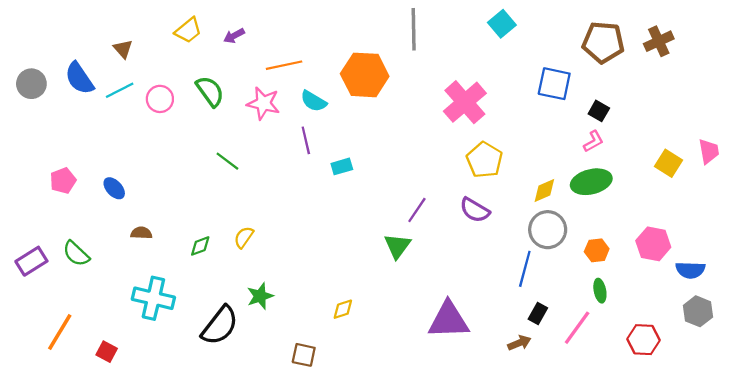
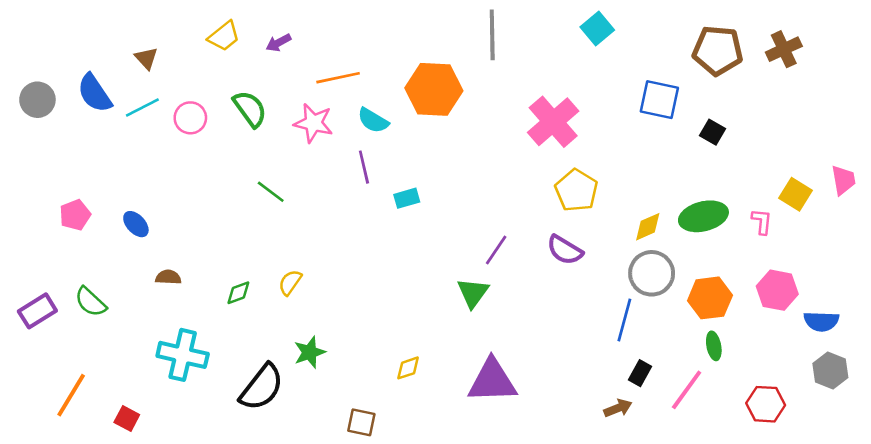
pink L-shape: (593, 141) -> (762, 221), moved, turned -55
orange hexagon: (597, 250) -> (710, 298), size x1.5
purple triangle: (449, 320) -> (492, 381), moved

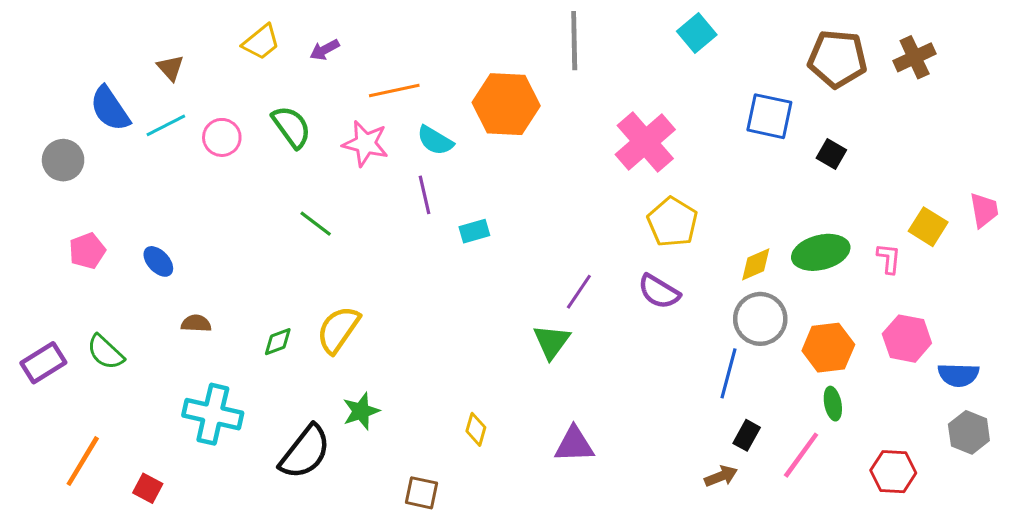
gray circle: (37, 100) -> (63, 160), moved
yellow semicircle: (290, 282) -> (338, 329), size x1.6
yellow diamond: (408, 368) -> (476, 429), turned -56
purple triangle: (492, 381) -> (574, 444), size x0.7

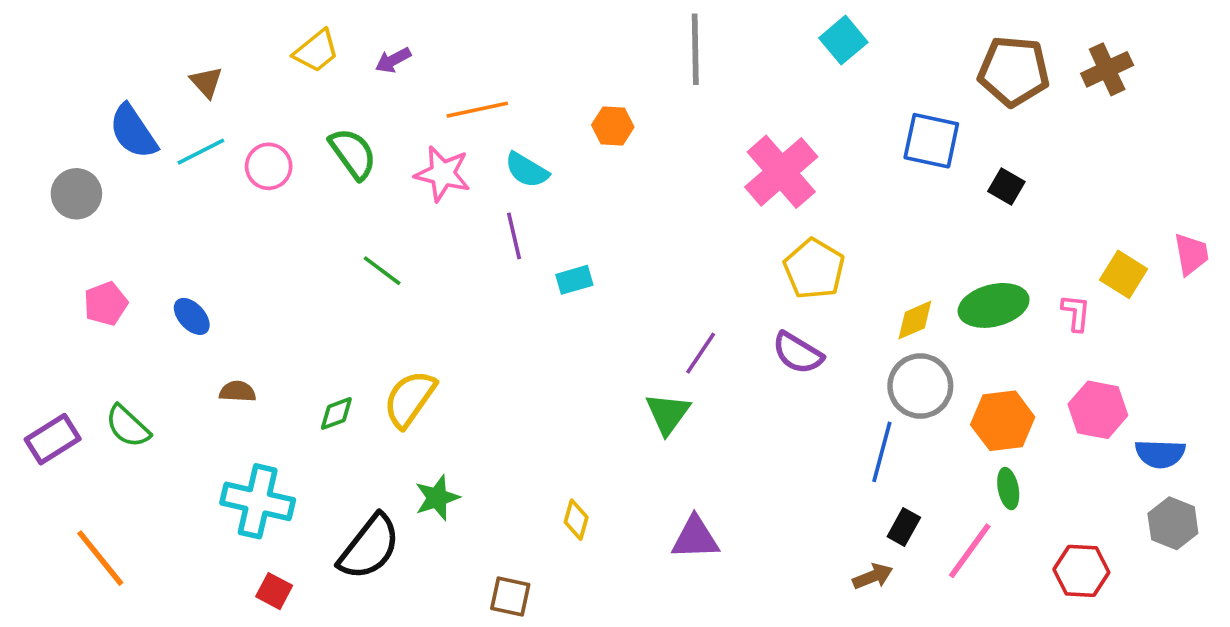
orange hexagon: (506, 104) -> (613, 126), size x0.5
orange line: (83, 461) -> (100, 558), turned -70
red square: (148, 488) -> (274, 591), moved

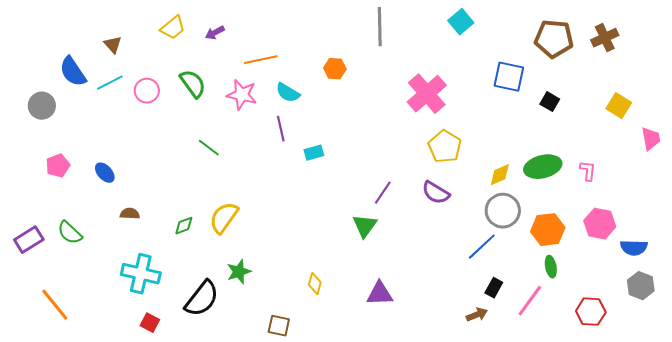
yellow square: (1124, 274) -> (619, 106), moved
blue line: (882, 452) -> (482, 247), turned 32

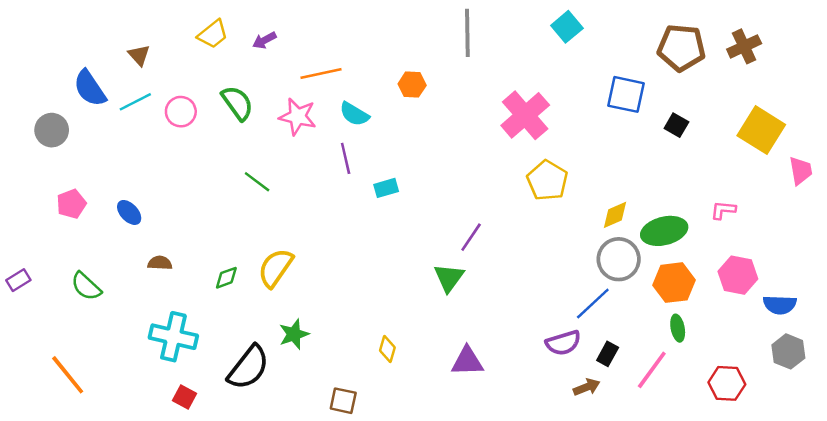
yellow square: (619, 106) -> (761, 130), size x1.5
green ellipse: (543, 167) -> (664, 231), moved
pink L-shape: (588, 171) -> (723, 210), turned -90
purple semicircle: (436, 193) -> (563, 343), moved, turned -48
purple rectangle: (29, 240) -> (18, 280), moved, size x0.7

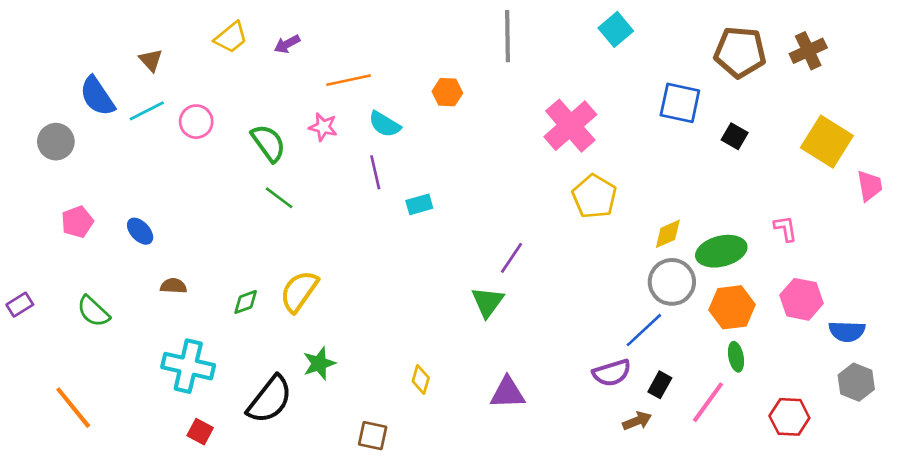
green semicircle: (237, 103) -> (268, 143), moved
pink star: (298, 117) -> (323, 127), size x0.7
pink L-shape: (723, 210) -> (785, 228), turned 75

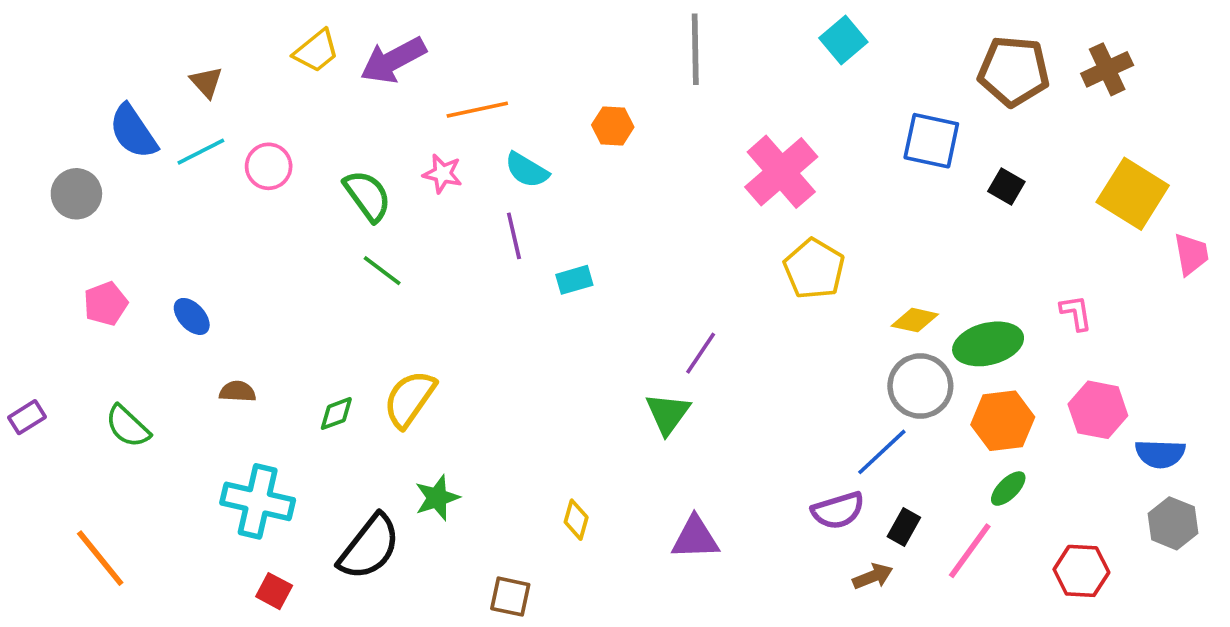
purple arrow: (287, 44) -> (393, 60), size x1.8
yellow diamond: (668, 234) -> (915, 320), turned 36
green ellipse: (736, 357) -> (1008, 489), turned 56

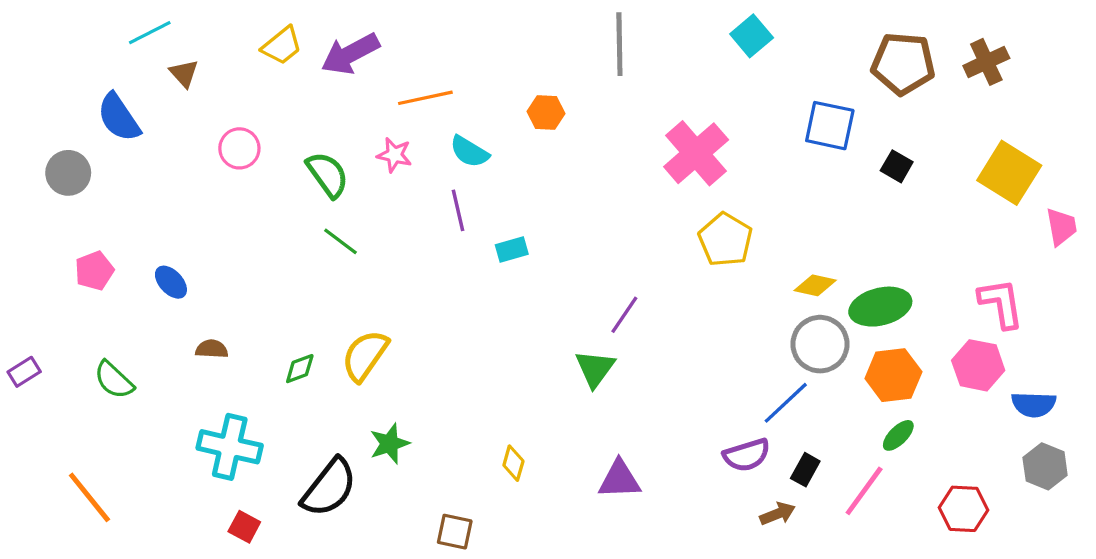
cyan line: (201, 152) -> (150, 33), moved
pink L-shape: (1076, 313) -> (1001, 303), moved, size x1.6

